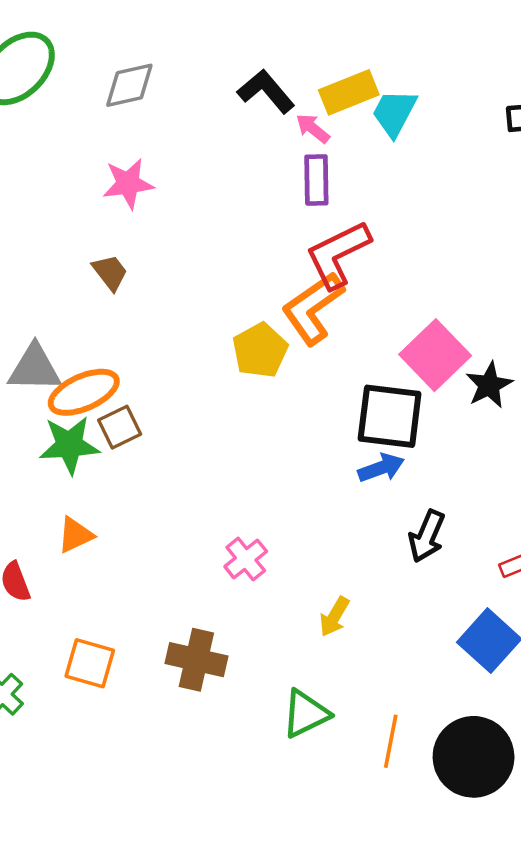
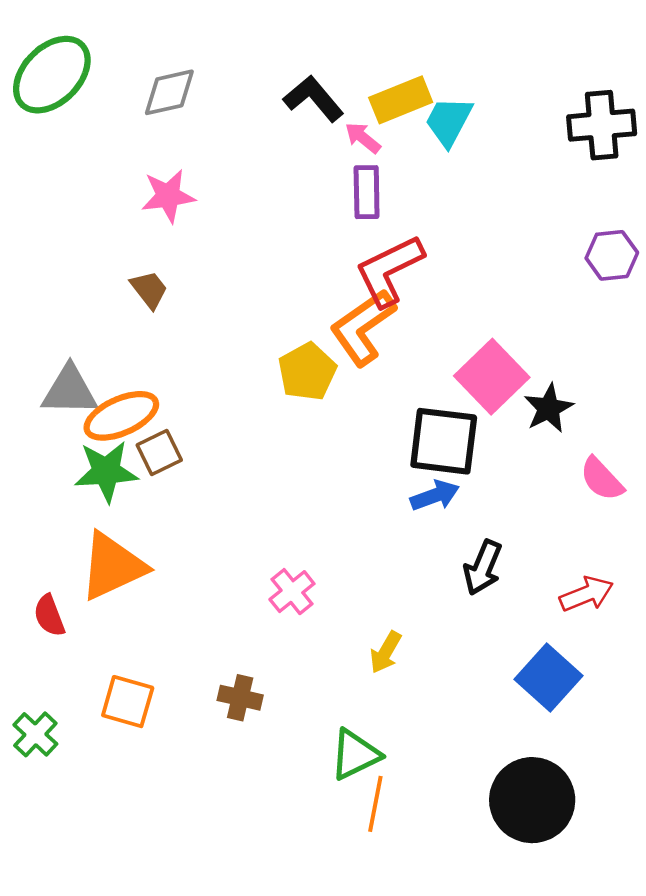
orange triangle: (75, 535) -> (112, 566), size x1.8
brown cross: (196, 660) -> (240, 698), size x0.7
orange line: (391, 741) -> (375, 804), moved

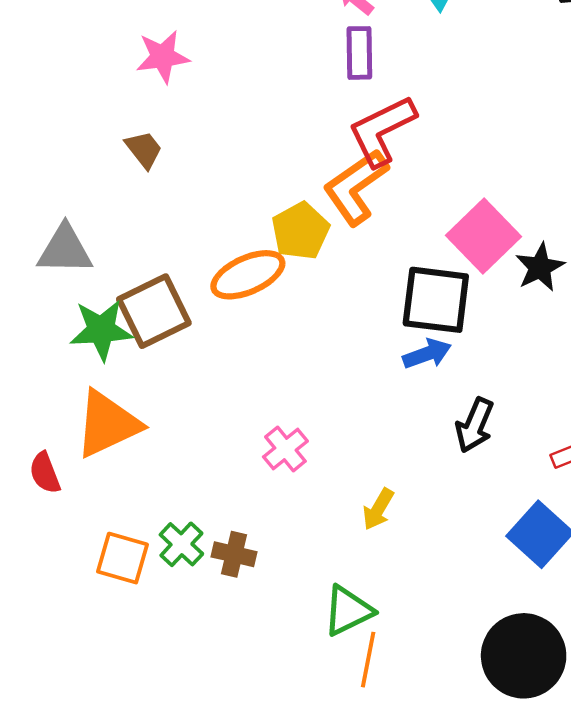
orange ellipse: (121, 416) -> (248, 275), moved
brown square: (159, 453) -> (154, 311), size x1.6
green cross: (35, 734) -> (181, 544), moved

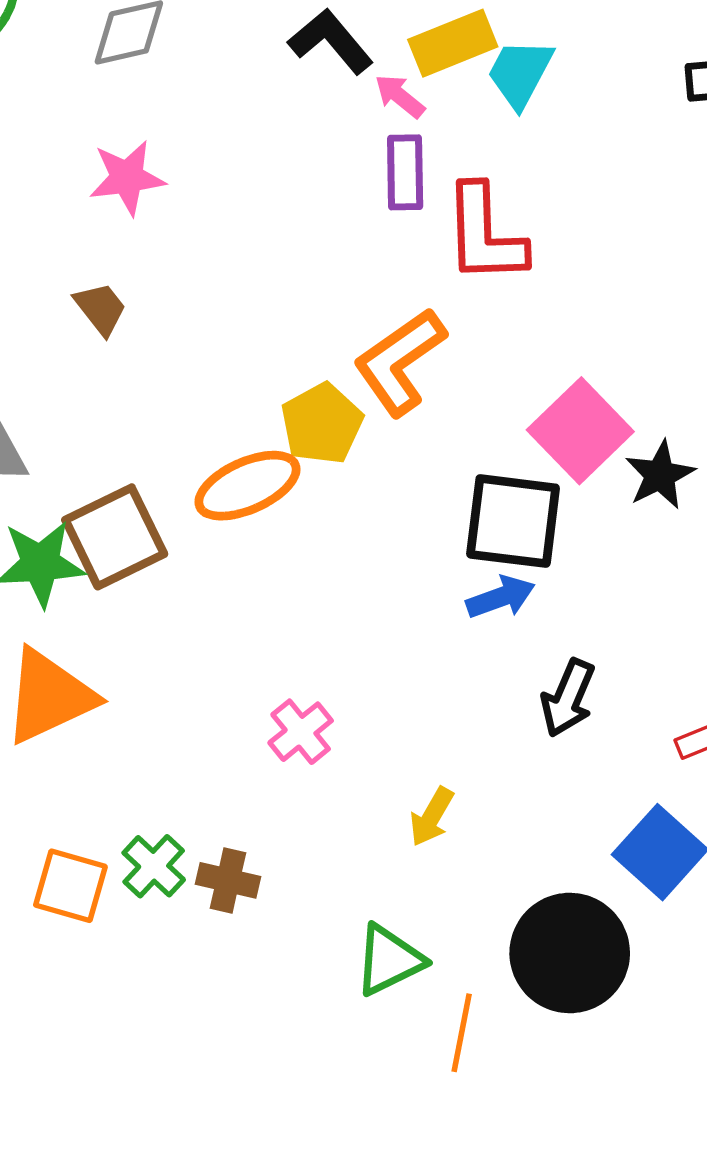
red L-shape: (382, 131) -> (485, 234), moved, turned -66
black circle: (524, 656) -> (570, 953), moved
orange line: (368, 660) -> (462, 1033), moved

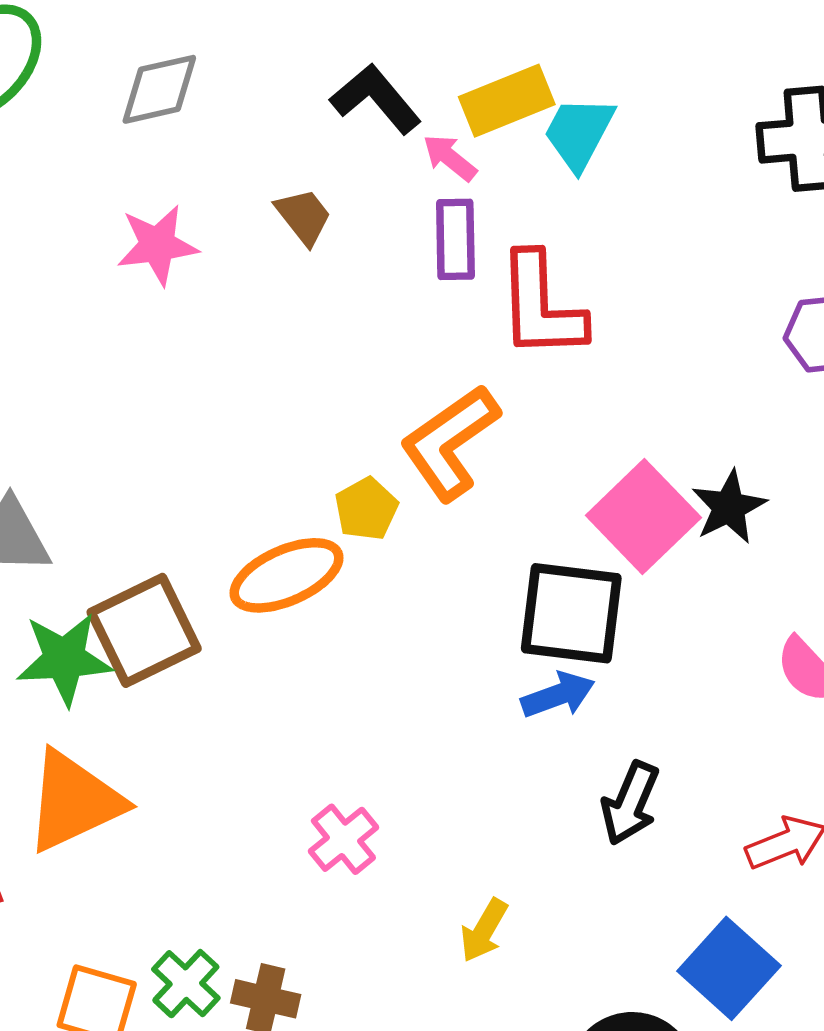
brown trapezoid: (101, 309) -> (304, 217), moved
yellow pentagon: (322, 424) -> (366, 509), size x0.7
black star: (660, 475) -> (729, 507), moved

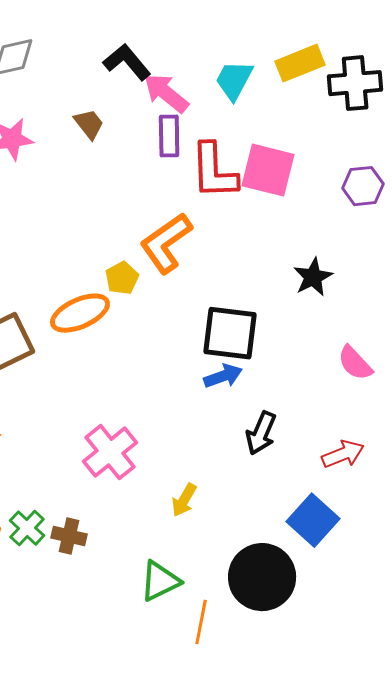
yellow rectangle: (507, 101) -> (300, 63), moved
pink arrow: (450, 158) -> (166, 93), size x1.6
pink square: (643, 517) -> (268, 170), moved, turned -32
pink cross: (343, 839) -> (110, 452), size x1.5

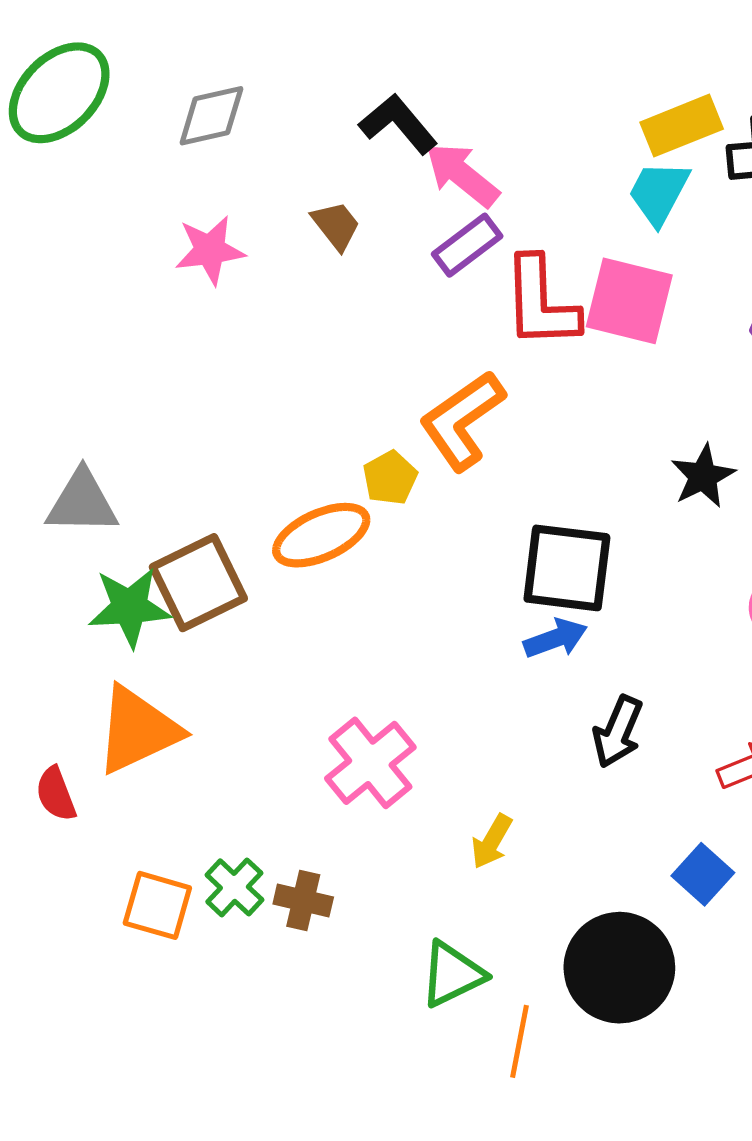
cyan trapezoid: (234, 80) -> (659, 193), moved
purple rectangle: (169, 136) -> (467, 245), turned 54
blue square: (313, 520) -> (703, 874), size x0.7

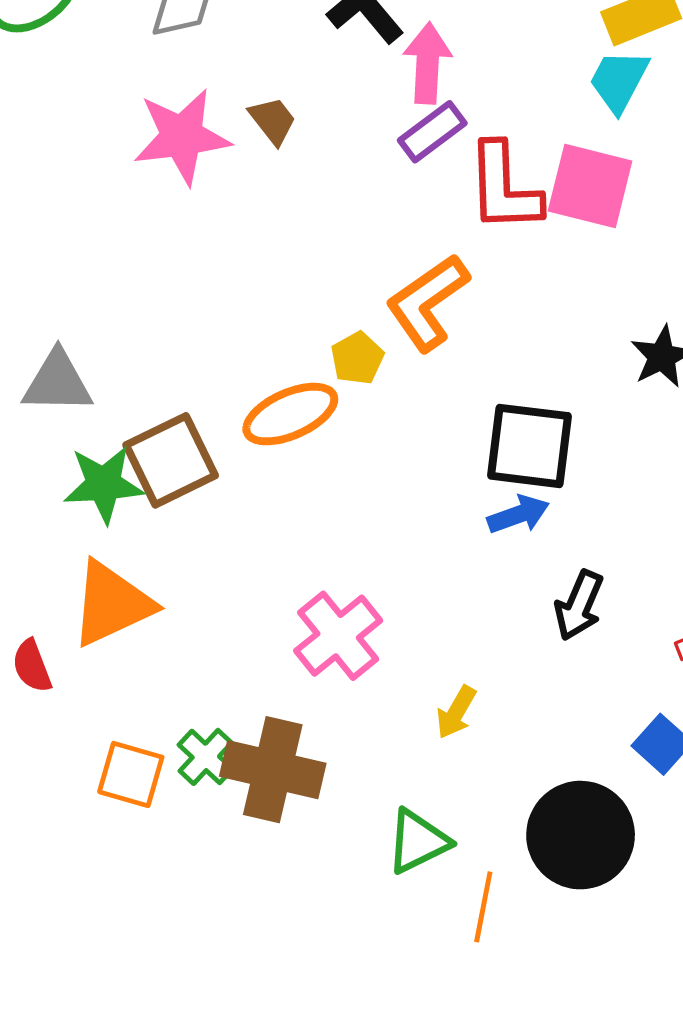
pink arrow: (462, 175) -> (427, 63), turned 54
brown trapezoid: (336, 226) -> (273, 121), moved
pink star: (210, 250) -> (182, 137), size x1.4
brown cross: (303, 900) -> (273, 770), size x1.8

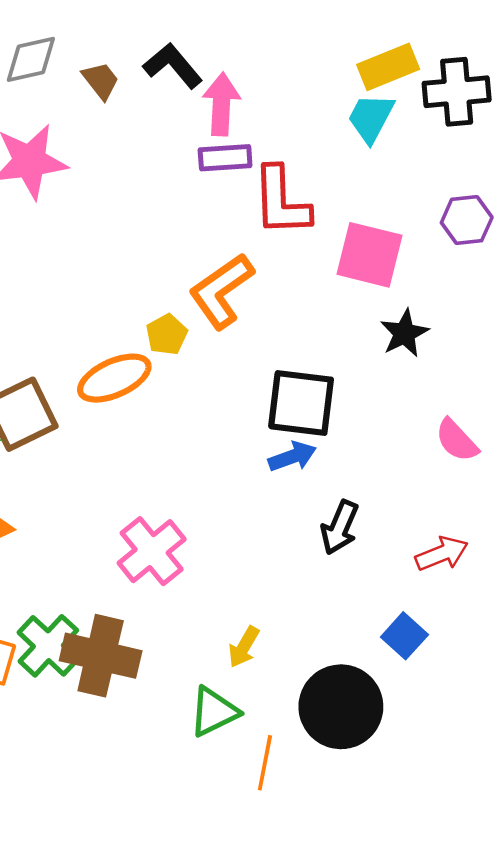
brown trapezoid: (273, 121) -> (101, 81), moved
purple rectangle: (432, 132) -> (225, 158), turned 33
pink square: (590, 186) -> (370, 255), moved
yellow arrow: (456, 712) -> (244, 647), moved
green cross: (206, 757) -> (48, 646), size x1.4

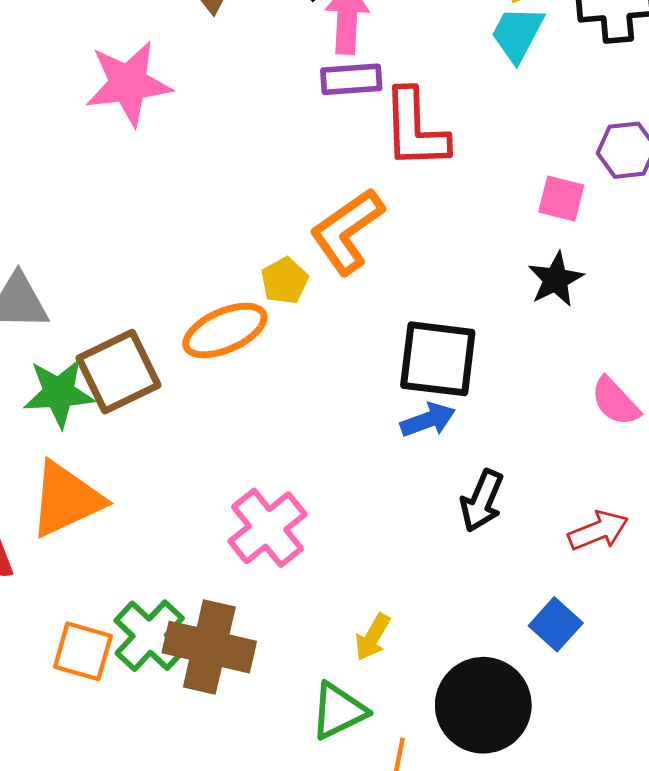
pink square: (370, 255) -> (561, 198), moved, size x0.6

